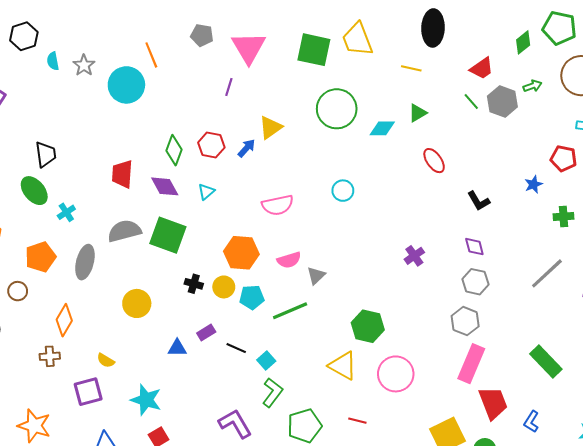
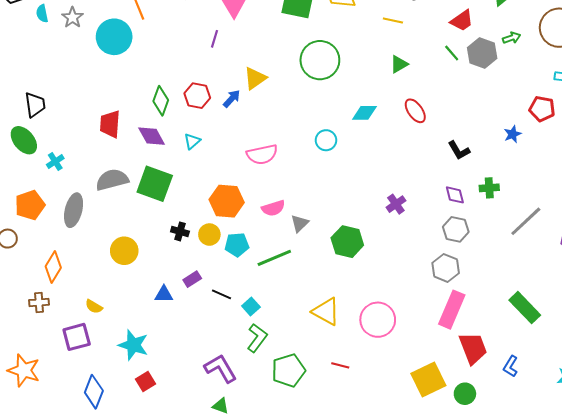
cyan diamond: (382, 128) -> (365, 113), moved
green cross: (564, 216) -> (489, 188), moved
green hexagon: (368, 326) -> (347, 242), moved

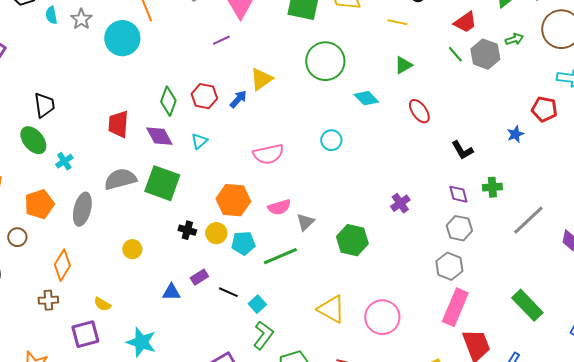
purple line: (214, 39) -> (221, 40), turned 48
cyan diamond: (365, 113) -> (366, 98), moved, turned 45
yellow circle: (124, 251) -> (132, 249), size x0.7

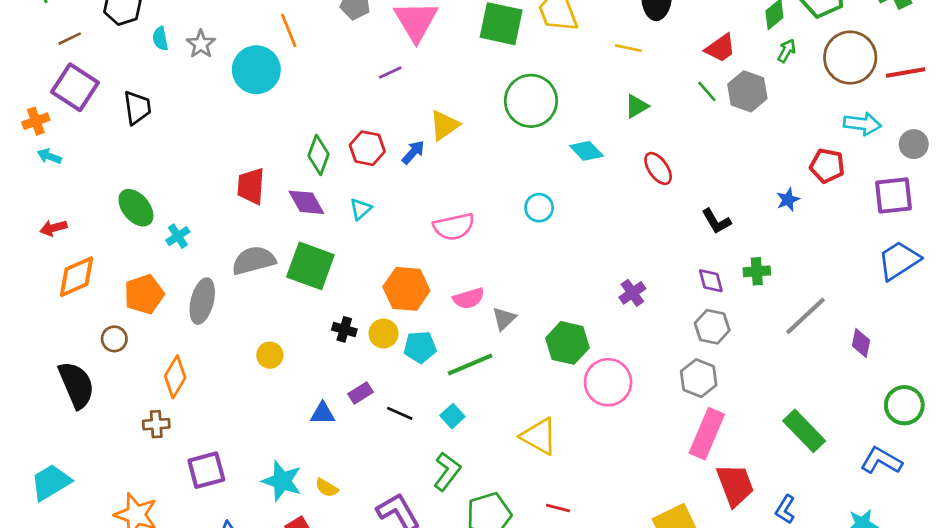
green arrow: (514, 39) -> (787, 51), moved, turned -42
black trapezoid: (44, 105) -> (137, 108), moved
yellow semicircle: (102, 304) -> (327, 488), moved
cyan square: (257, 304) -> (452, 416), moved
pink circle: (382, 317) -> (608, 382), moved

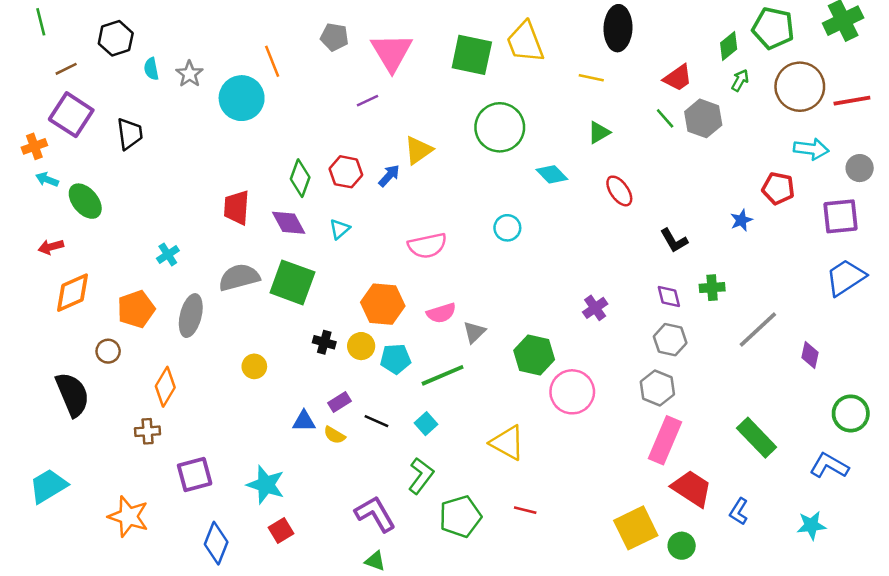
green ellipse: (136, 208) -> (85, 201), moved
red trapezoid: (735, 485) -> (692, 488), turned -36
yellow semicircle: (327, 488) -> (334, 435), moved

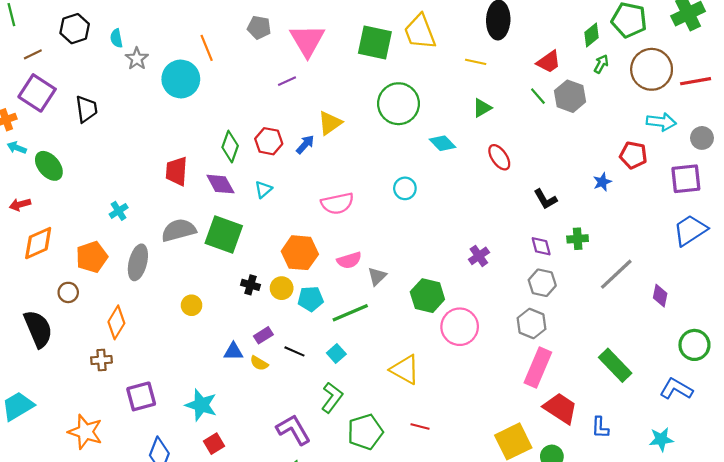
cyan semicircle: (151, 69) -> (116, 38), moved
blue L-shape: (739, 511) -> (600, 428), turned -30

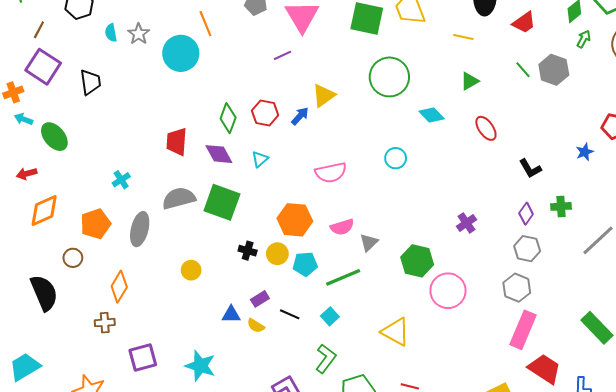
cyan semicircle: (116, 38) -> (111, 33), moved
brown line: (33, 54) -> (39, 30), turned -36
red trapezoid: (549, 62) -> (524, 23), moved
purple diamond: (541, 246) -> (526, 214), turned 50

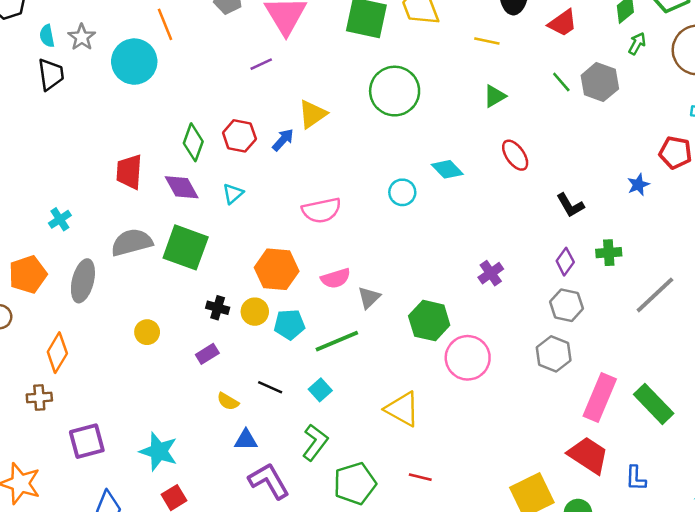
black trapezoid: (90, 82) -> (51, 74), moved
cyan diamond: (432, 115) -> (447, 169), moved
purple rectangle: (260, 299) -> (207, 354), moved
blue triangle: (231, 314) -> (246, 440), moved
pink rectangle: (523, 330) -> (600, 398), moved

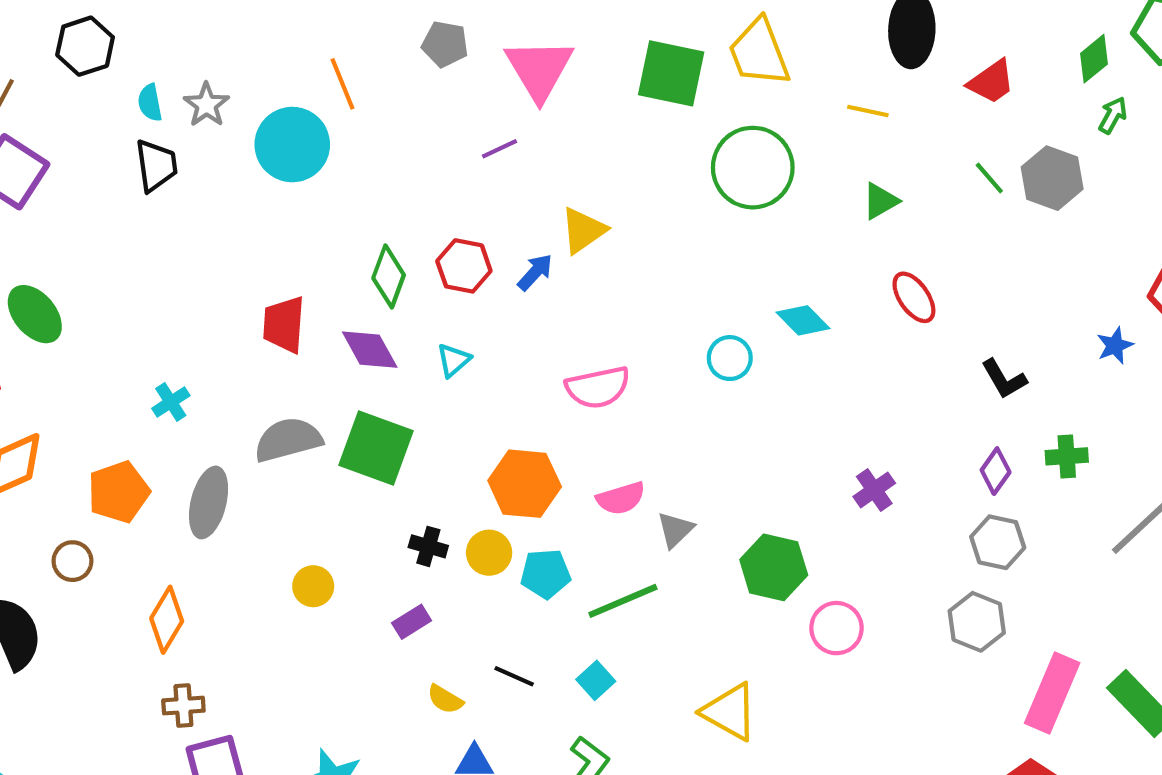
green circle: (395, 91) -> (753, 168), moved
pink circle: (468, 358) -> (836, 628), size x0.7
brown cross: (39, 398) -> (183, 706), moved

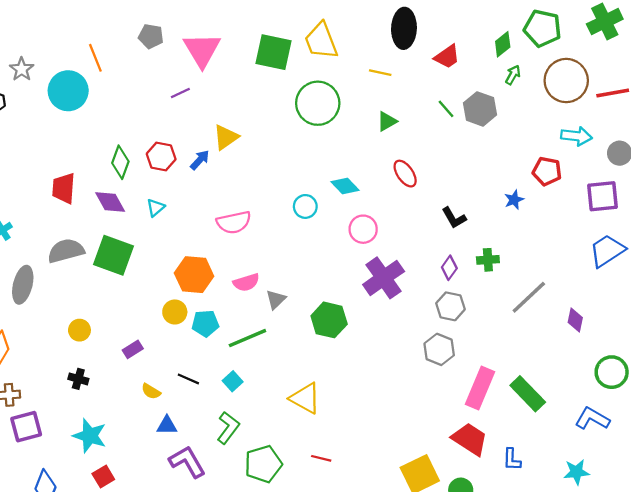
purple cross: (874, 490) -> (384, 278), size x1.8
black cross: (428, 546) -> (78, 379), moved
pink circle: (836, 628) -> (363, 229), moved

